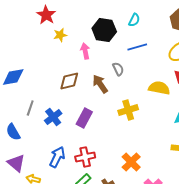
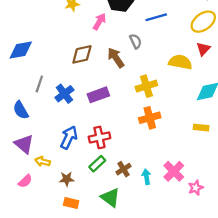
pink arrow: (85, 51) -> (99, 22), turned 42
purple rectangle: (84, 118) -> (98, 95), turned 42
orange cross: (131, 162) -> (150, 118), moved, turned 30

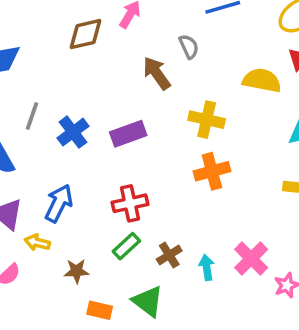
brown diamond: (82, 54) -> (85, 34), moved
yellow cross: (146, 86) -> (207, 120), turned 30
blue arrow: (69, 137) -> (59, 203), moved
orange rectangle: (71, 203) -> (100, 310), moved

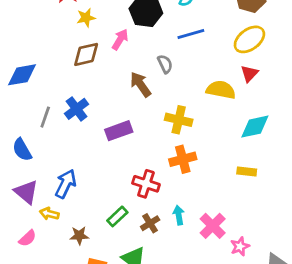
blue cross: (73, 132) -> (77, 109), moved
red cross: (130, 203) -> (146, 184), moved, turned 30
cyan arrow: (207, 267) -> (179, 215), moved

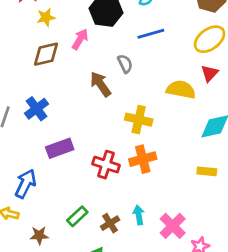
purple rectangle: (119, 131) -> (60, 148), moved
red cross: (146, 184) -> (106, 165), moved

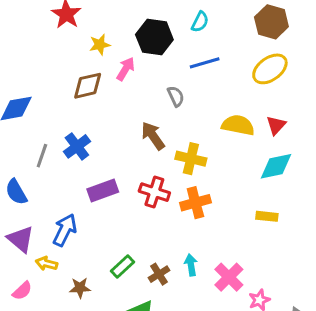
yellow star: (46, 17) -> (100, 45), moved
red triangle: (210, 73) -> (276, 125), moved
brown arrow: (101, 84) -> (153, 136), moved
red cross: (106, 165) -> (154, 192), moved

